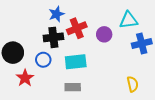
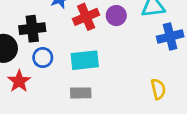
purple circle: (104, 34) -> (116, 16), moved
black cross: (53, 37) -> (32, 29), moved

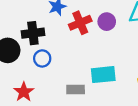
cyan rectangle: (85, 60) -> (103, 75), moved
red star: (19, 81) -> (24, 92), moved

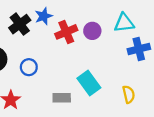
black cross: (33, 33) -> (20, 24), moved, turned -30
cyan rectangle: (103, 75) -> (89, 83), turned 60

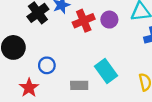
blue circle: (29, 67) -> (47, 65), moved

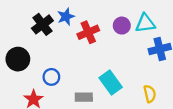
purple circle: (109, 20) -> (122, 26), moved

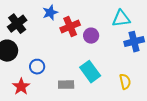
black cross: (42, 24) -> (17, 24), moved
purple circle: (122, 26) -> (91, 36), moved

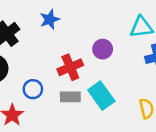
red cross: (70, 27) -> (70, 67), moved
gray rectangle: (66, 85) -> (70, 97), moved

